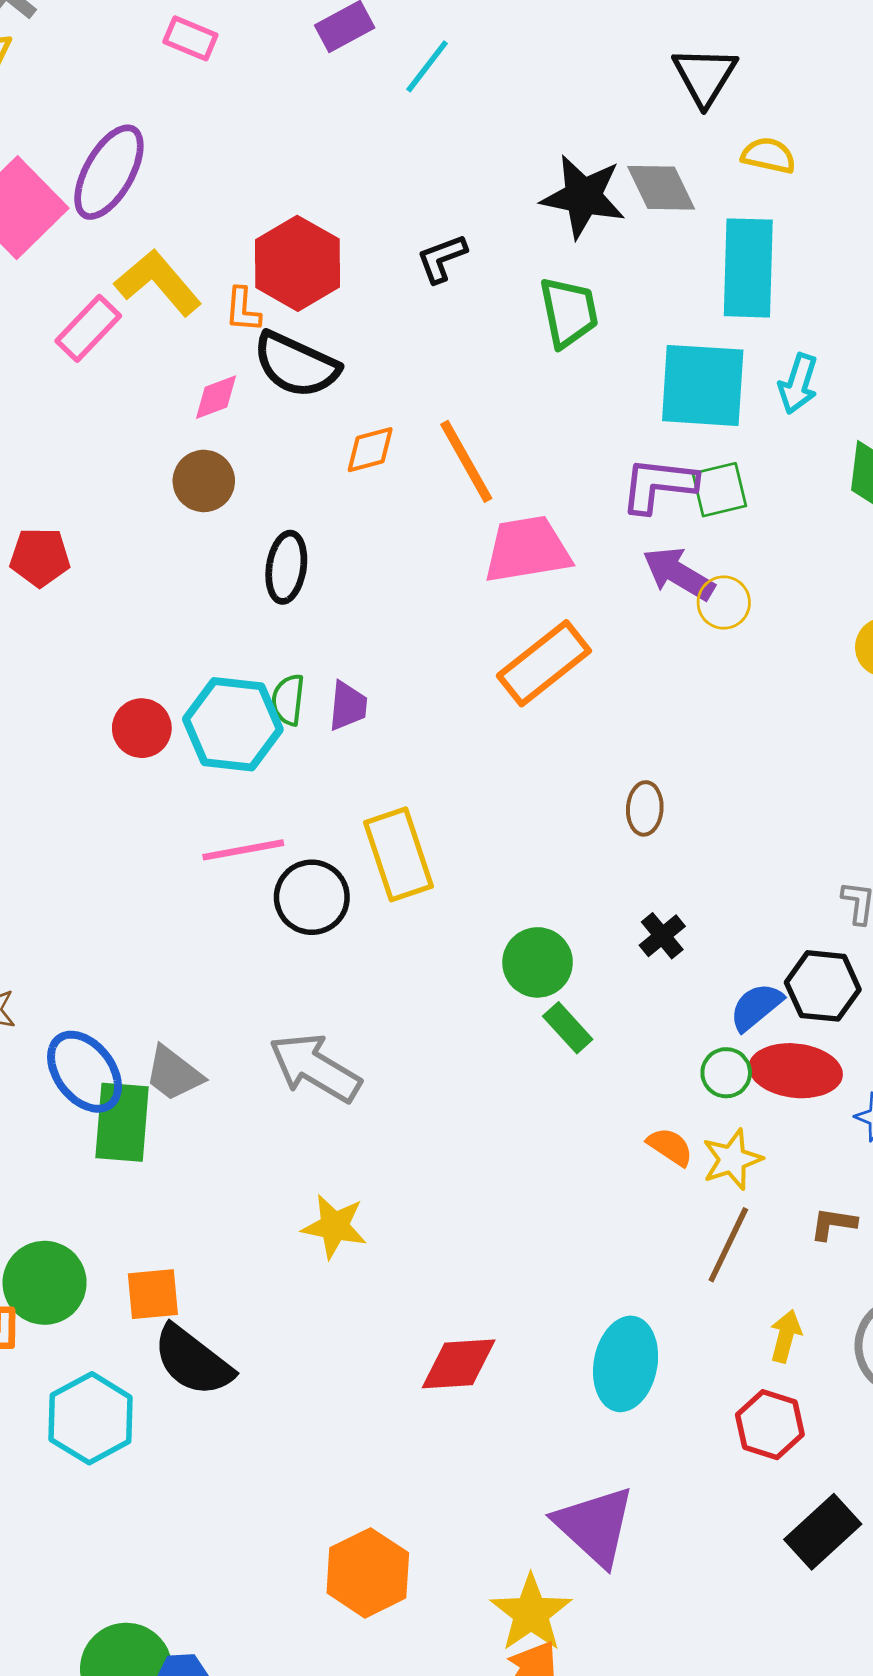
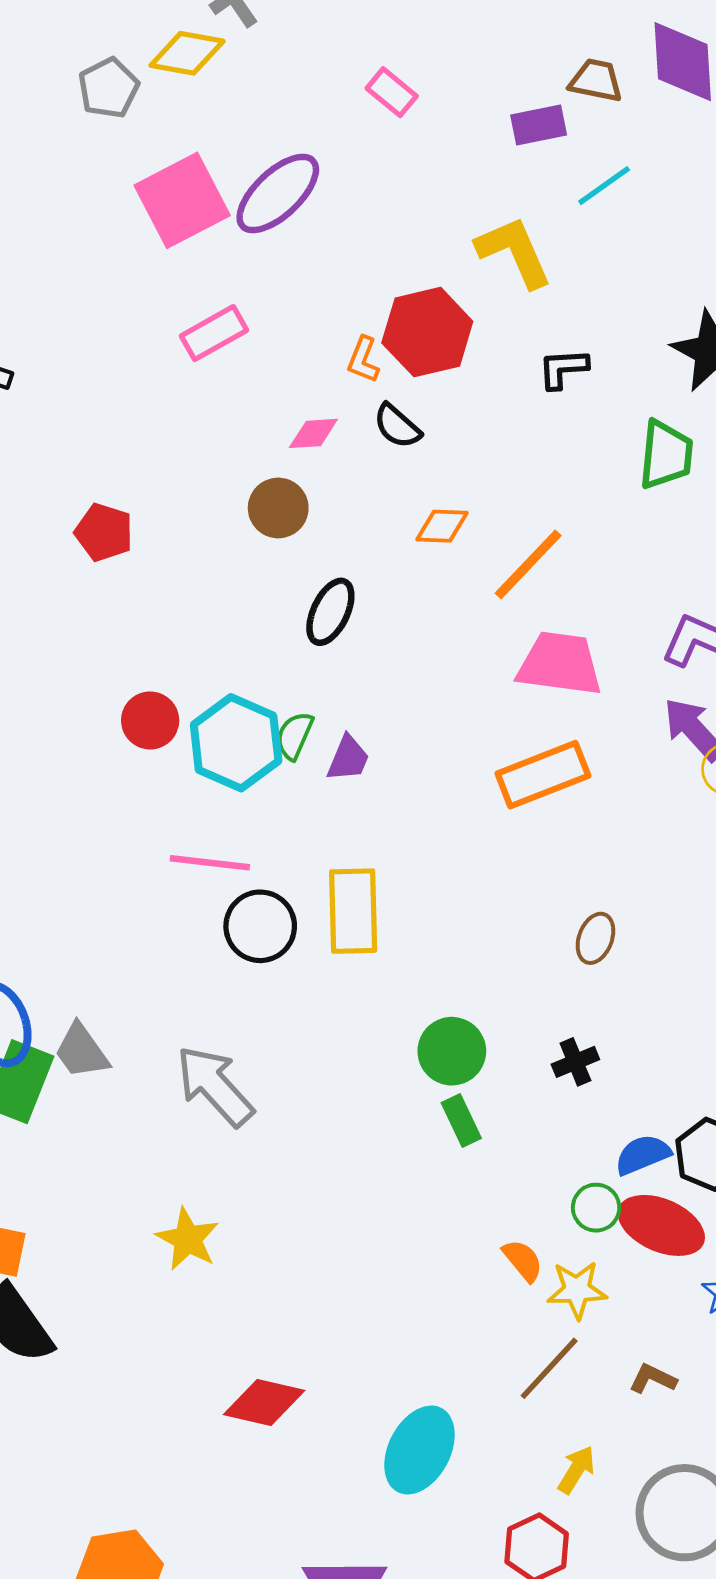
yellow L-shape: (158, 283) -> (514, 252), moved
black semicircle: (296, 365) -> (397, 426), size x0.6
orange line: (466, 461) -> (528, 564), turned 56

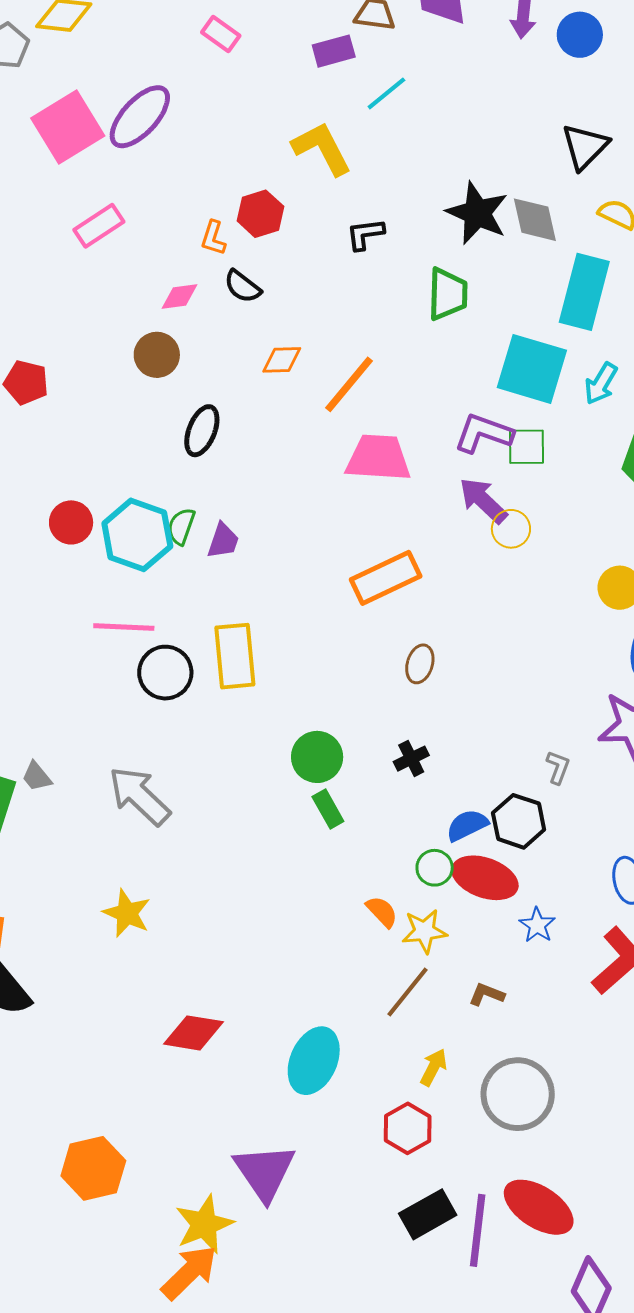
red hexagon: (427, 332) -> (260, 214), size x0.7
orange rectangle: (543, 775) -> (386, 578), moved
gray trapezoid: (81, 1051) -> (37, 777), size x0.7

